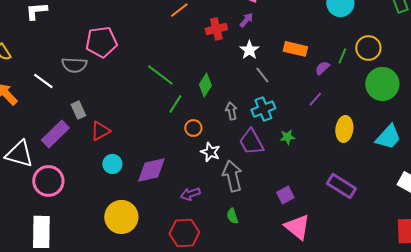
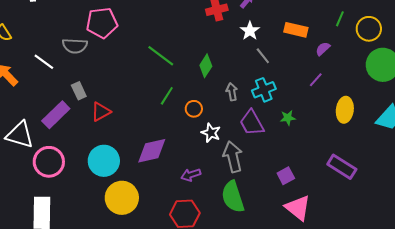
green line: (342, 56) -> (340, 19), moved
green line: (175, 104) -> (167, 96), moved
cyan circle: (112, 164) -> (104, 161), moved, size x1.6
green semicircle: (232, 216) -> (233, 197), size x2.0

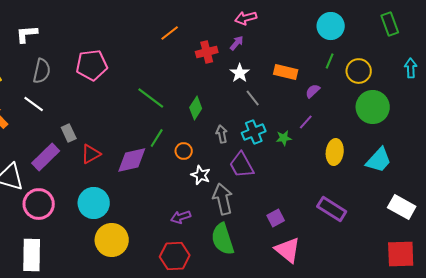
gray semicircle: (75, 46) -> (42, 71), moved, turned -80
green star: (288, 118) -> (284, 138), moved
purple diamond: (152, 151) -> (132, 160), moved

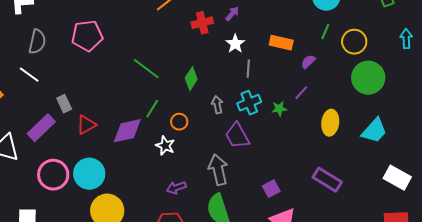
gray line: (253, 98) -> (248, 69), turned 42
white star: (201, 175) -> (165, 146), moved
pink circle: (39, 204) -> (53, 175), moved

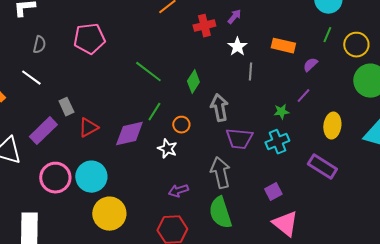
gray semicircle: (37, 42) -> (39, 45), size x0.7
cyan cross: (249, 103) -> (277, 142), moved
gray arrow: (217, 105) -> (219, 108), size x1.5
purple trapezoid: (237, 136) -> (239, 139), turned -56
purple rectangle: (327, 180) -> (322, 167), moved

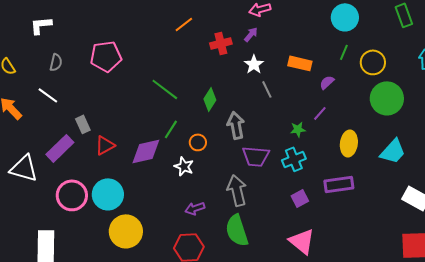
gray line: (250, 72) -> (267, 89), turned -30
purple rectangle: (322, 167) -> (339, 184), turned -40
purple square: (273, 192) -> (300, 198), moved

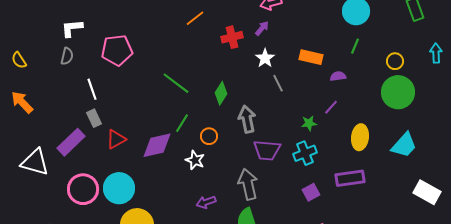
white L-shape: (41, 25) -> (72, 28), moved
yellow circle: (373, 62) -> (395, 61), moved, size x0.7
purple semicircle: (327, 82) -> (338, 76), turned 35
white line: (48, 95) -> (92, 89), moved, turned 35

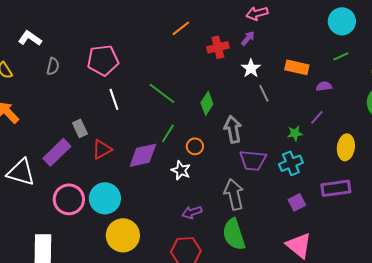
white L-shape: (72, 28) -> (30, 38), moved, turned 40
green line: (355, 46) -> (341, 56), turned 42
white line: (92, 89) -> (114, 99), moved

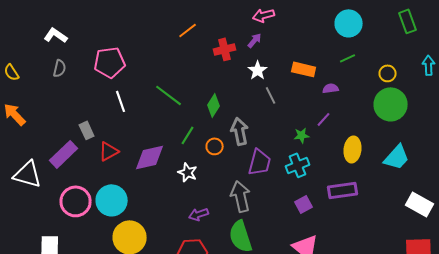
white L-shape: (30, 38) -> (56, 35), moved
green line: (168, 133) -> (188, 135), moved
orange circle: (195, 146) -> (215, 146), moved
purple trapezoid: (253, 160) -> (260, 162), turned -80

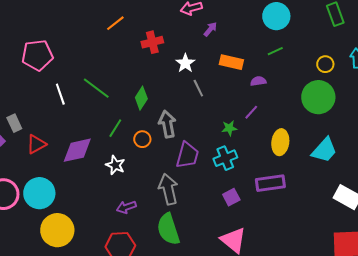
purple arrow: (255, 40) -> (210, 29), moved
yellow circle: (388, 73) -> (325, 64), moved
white line: (121, 101) -> (60, 94), moved

